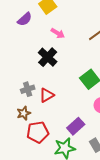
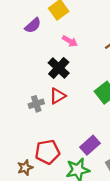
red triangle: (47, 95) -> (58, 96), moved
brown star: (24, 113) -> (25, 168), moved

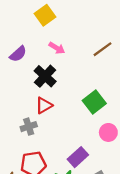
purple semicircle: (33, 25) -> (18, 54), moved
gray cross: (36, 104) -> (29, 127), moved

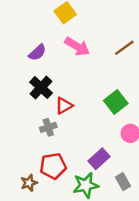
pink arrow: (57, 48) -> (77, 47), size x1.5
black cross: (45, 76) -> (41, 88), moved

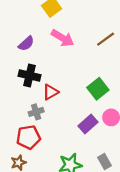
black cross: (41, 88) -> (29, 76), turned -30
purple rectangle: (99, 159) -> (88, 124), moved
red pentagon: (53, 166) -> (28, 137), moved

